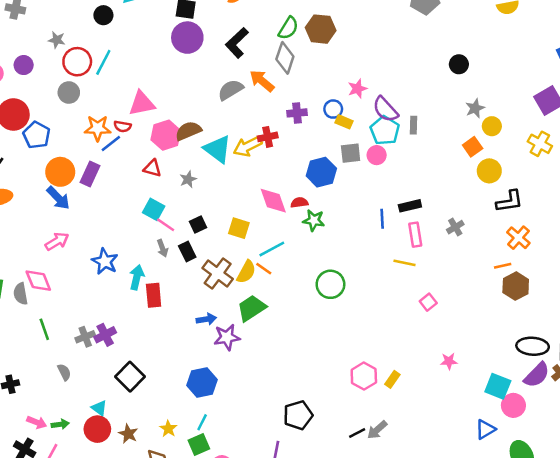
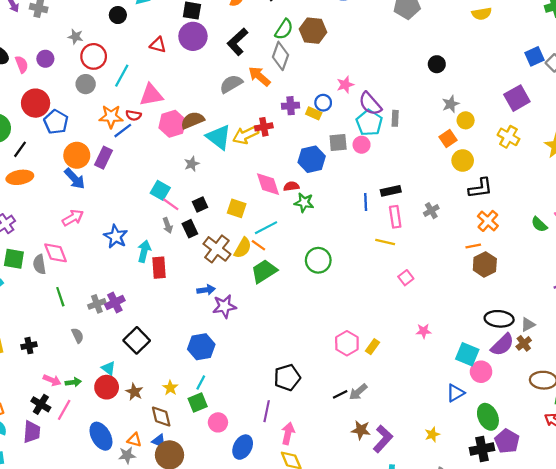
cyan line: (103, 62) -> (122, 76), moved
yellow rectangle: (344, 122) -> (314, 113), moved
red triangle: (152, 168) -> (158, 45), moved
green trapezoid: (251, 308) -> (264, 271), moved

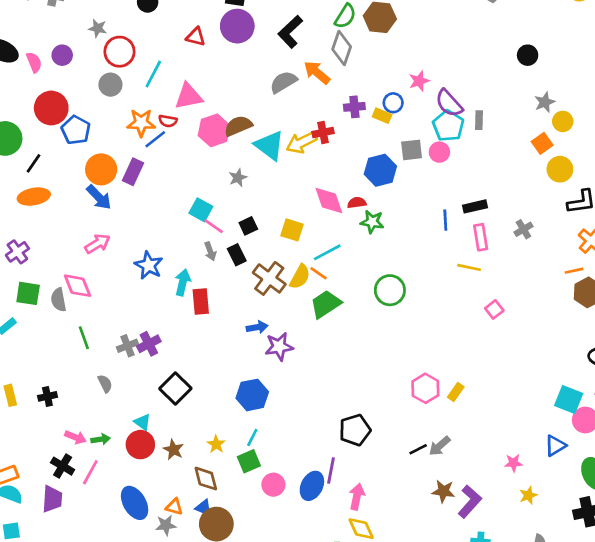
pink star: (424, 331) -> (513, 463), moved
blue ellipse: (243, 447) -> (312, 486), moved

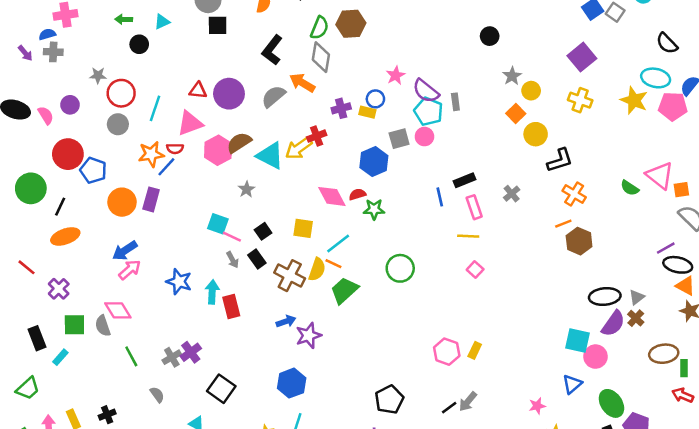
purple circle: (237, 26) -> (229, 94), moved
red triangle: (196, 37) -> (198, 90), moved
blue arrow: (99, 197) -> (125, 251), moved, turned 110
pink square: (494, 309) -> (475, 269), moved

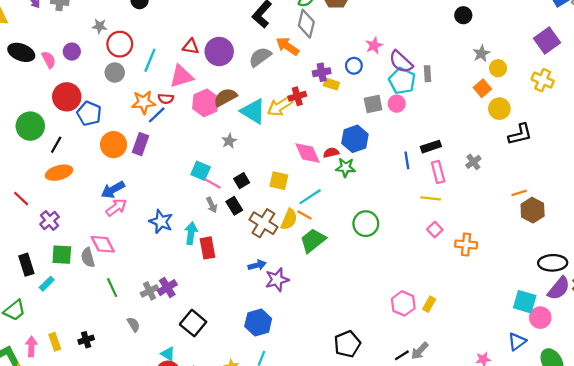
yellow rectangle: (367, 112) -> (331, 84), moved
blue hexagon: (374, 162) -> (355, 139), moved
orange cross: (574, 194) -> (466, 245), moved, turned -30

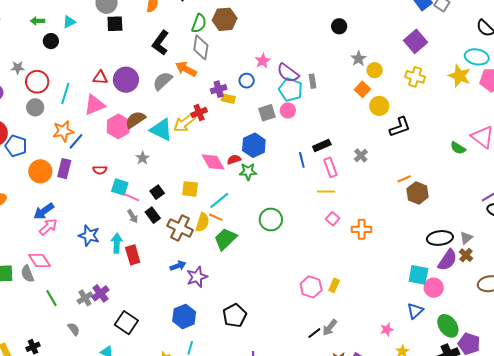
red semicircle: (166, 99) -> (100, 170), moved
black pentagon: (347, 344) -> (235, 315), moved

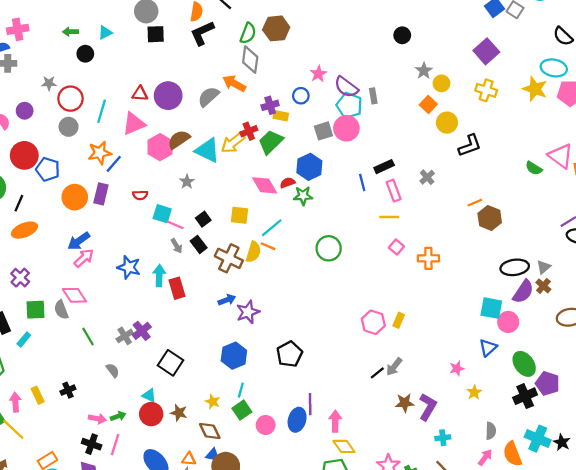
black L-shape: (161, 43) -> (202, 33), moved, turned 30
pink circle: (288, 110) -> (346, 128), size x1.5
green trapezoid: (225, 239) -> (271, 142), moved

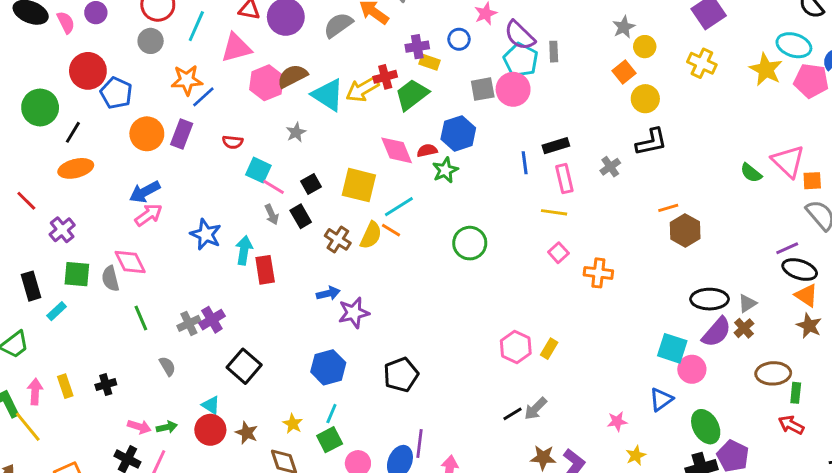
black L-shape: (470, 146) -> (651, 142), moved
green star: (303, 196) -> (445, 170), turned -30
yellow square: (239, 215) -> (359, 185), size x1.4
brown cross: (229, 258) -> (338, 239), size x0.7

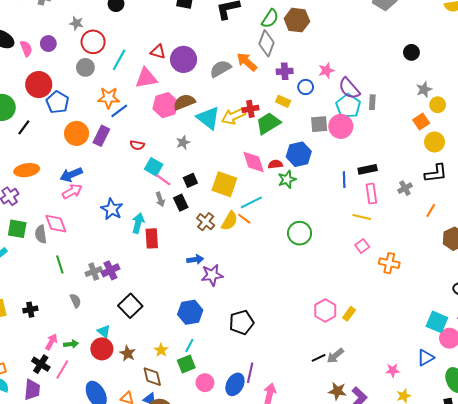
purple cross: (417, 47) -> (285, 71), moved
orange ellipse: (76, 168) -> (27, 170), moved
orange line: (668, 208) -> (431, 210), moved, turned -48
pink arrow: (139, 427) -> (51, 342), turned -84

